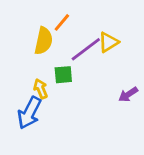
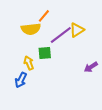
yellow semicircle: (43, 41) -> (31, 29), turned 72
blue arrow: (29, 113) -> (21, 80), size x0.7

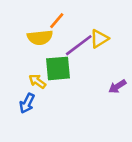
green square: (45, 53) -> (58, 68), size x1.5
yellow arrow: (29, 63) -> (37, 81), turned -32

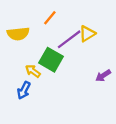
yellow semicircle: (40, 37) -> (18, 34), moved
green square: (58, 68) -> (51, 60), turned 35

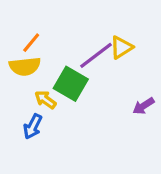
orange line: (50, 18) -> (31, 43), moved
yellow semicircle: (18, 34) -> (25, 66), moved

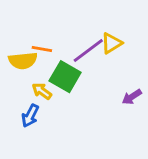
orange line: (31, 43) -> (42, 49), moved, turned 60

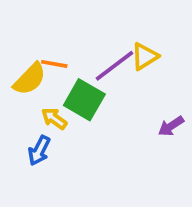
yellow semicircle: (23, 61) -> (30, 79), turned -40

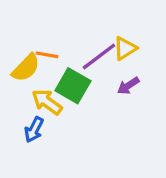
yellow arrow: (54, 119) -> (47, 102), size x1.4
purple arrow: (171, 126) -> (128, 86), moved

